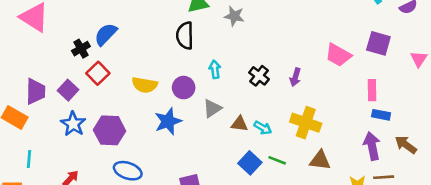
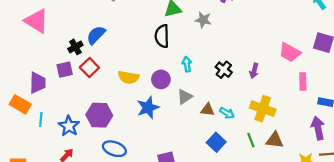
purple square: (68, 90) -> (65, 70), moved, turned 35
pink rectangle: (372, 90) -> (303, 82), moved
blue star: (73, 124) -> (69, 126), moved
cyan line: (29, 159) -> (41, 119), moved
green line: (277, 160) -> (251, 140), moved, turned 48

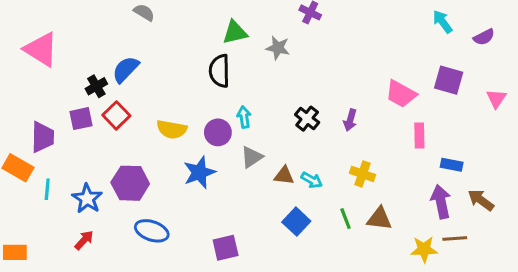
cyan arrow: (187, 64) -> (244, 117), moved
yellow cross: (263, 109) -> (362, 174), size x0.7

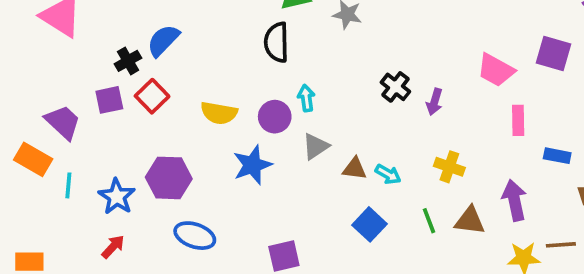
black cross: (307, 119) -> (395, 87), moved
purple trapezoid: (43, 137) -> (63, 122), turned -48
purple arrow: (441, 202) -> (514, 200), moved

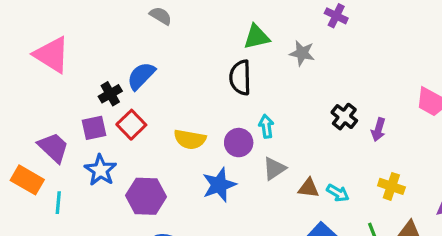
blue star: (117, 197) -> (100, 170), moved

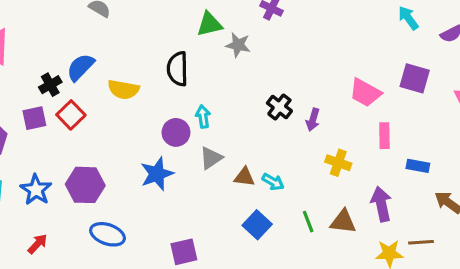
green triangle: (257, 37) -> (209, 24), moved
yellow semicircle: (190, 139) -> (123, 89), moved
blue star: (100, 170) -> (36, 190), moved
yellow cross: (391, 186) -> (338, 163), moved

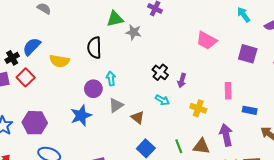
pink trapezoid: (365, 93) -> (207, 40), moved
brown triangle: (244, 177) -> (138, 118), turned 32
cyan arrow: (273, 182) -> (162, 100), moved

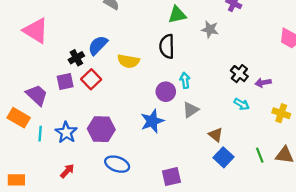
green triangle: (115, 19) -> (177, 15), moved
purple arrow: (182, 81) -> (263, 83), turned 64
brown triangle: (138, 118) -> (216, 135), moved

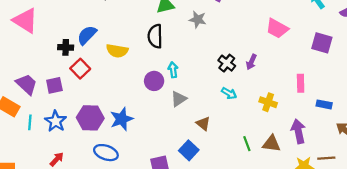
black cross: (76, 58) -> (66, 47), turned 32
purple square: (65, 81) -> (54, 85), moved
purple arrow: (263, 83) -> (251, 62), moved, turned -56
blue star: (152, 121) -> (122, 119), moved
blue square: (224, 157) -> (189, 150), moved

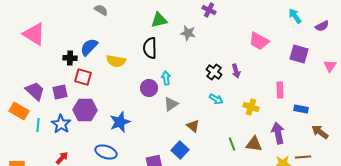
purple arrow: (251, 62) -> (236, 71), turned -40
red square: (80, 69) -> (83, 77), turned -30
purple hexagon: (90, 118) -> (85, 110), moved

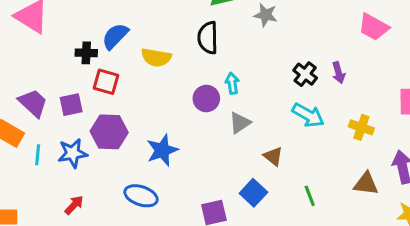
cyan arrow: (216, 99) -> (308, 115), size x1.5
blue star: (61, 124) -> (73, 153), turned 30
green line: (232, 144) -> (310, 196), moved

